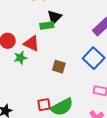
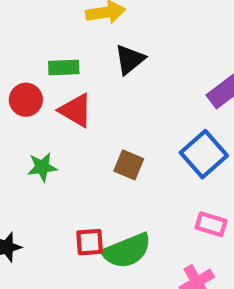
green rectangle: (47, 26) -> (64, 67), moved
green star: (20, 58) -> (42, 167), moved

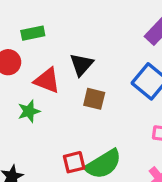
black triangle: (130, 60) -> (81, 64), moved
red triangle: (76, 110) -> (47, 80), moved

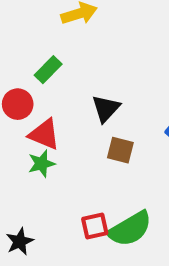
green rectangle: (33, 33) -> (48, 70), turned -35
red triangle: (47, 80) -> (44, 134), moved

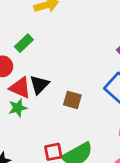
black triangle: (106, 108) -> (39, 85), moved

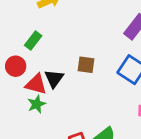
brown square: (72, 100) -> (86, 65), moved

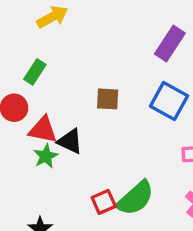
black triangle: (54, 78) -> (70, 141), moved, turned -36

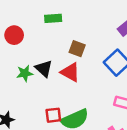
green rectangle: (35, 72) -> (53, 18), moved, turned 35
red triangle: (43, 130) -> (70, 72), moved

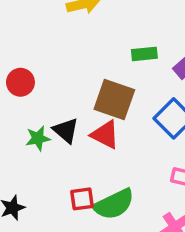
green rectangle: (53, 18) -> (144, 54), moved
brown square: (77, 49) -> (114, 99), size x1.6

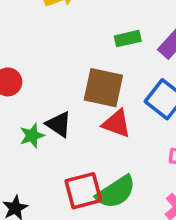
red triangle: (105, 135) -> (117, 123), moved
red square: (82, 199) -> (83, 191), size x1.5

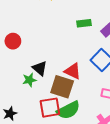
brown square: (103, 88) -> (62, 87), moved
green star: (32, 136) -> (29, 80), moved

